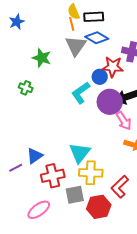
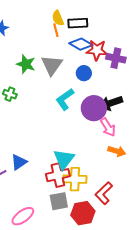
gray triangle: (76, 46) -> (52, 65), moved
red star: (113, 67) -> (97, 50), moved
blue circle: (100, 77) -> (84, 73), moved
red cross: (53, 176) -> (58, 175), moved

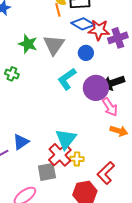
purple cross: (116, 58) -> (118, 38), turned -30
red cross: (58, 175) -> (60, 155), turned -30
yellow cross: (75, 179) -> (77, 159), size x0.6
gray square: (59, 201) -> (47, 172), moved

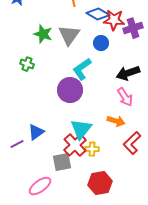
purple circle: (96, 88) -> (70, 90), moved
orange arrow: (119, 131) -> (116, 121), moved
red L-shape: (106, 173) -> (132, 143), moved

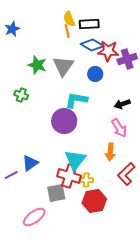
cyan L-shape: (82, 69) -> (76, 100), turned 45
black arrow: (128, 73) -> (122, 104), size x0.7
orange arrow: (116, 121) -> (110, 152), turned 78
red cross: (75, 145) -> (69, 176), turned -30
red hexagon: (100, 183) -> (94, 201), moved

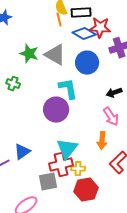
red star: (108, 51) -> (100, 28), moved
gray triangle: (63, 66) -> (55, 55), turned -35
blue circle: (95, 74) -> (87, 63), size x1.5
cyan L-shape: (76, 100) -> (68, 89), turned 70
red cross: (69, 176) -> (61, 165), turned -30

